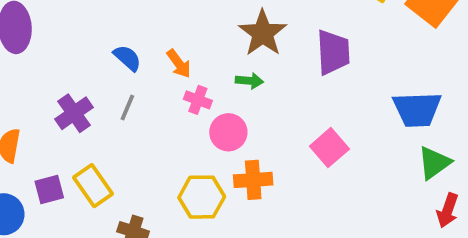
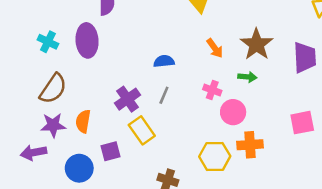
blue semicircle: (127, 58) -> (164, 61), turned -48
orange arrow: (179, 64) -> (215, 48), moved
pink square: (329, 148) -> (302, 123), turned 30
yellow rectangle: (93, 186) -> (142, 130), moved

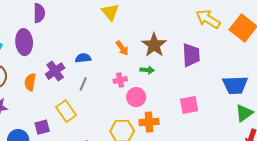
pink cross: (212, 90) -> (120, 80), turned -32
purple cross: (127, 99) -> (55, 71), moved
orange semicircle: (83, 121) -> (30, 82), moved

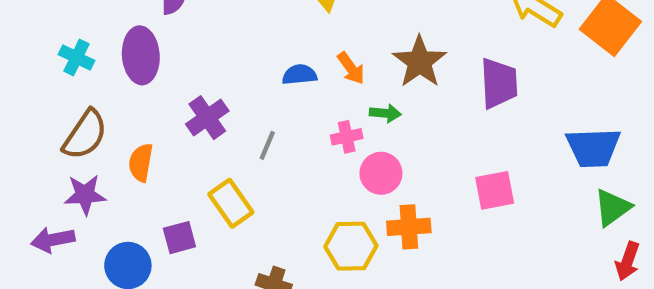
blue semicircle: (83, 58) -> (299, 75), moved
green arrow: (147, 70) -> (385, 113), moved
orange semicircle: (30, 82) -> (141, 163), moved

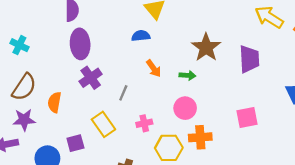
purple ellipse: (141, 55) -> (80, 44), moved
orange arrow: (351, 68) -> (154, 68), moved
blue semicircle: (299, 75) -> (141, 36), moved
pink cross: (347, 137) -> (144, 123), moved

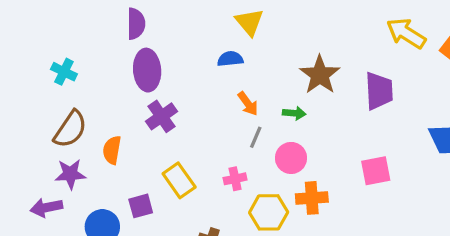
gray line: (123, 93) -> (256, 137), moved

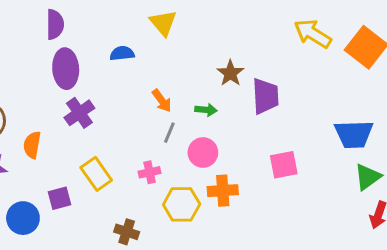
blue semicircle: (230, 59) -> (122, 53), moved
brown star: (320, 75) -> (230, 73), size x0.7
purple trapezoid: (379, 91) -> (265, 96), moved

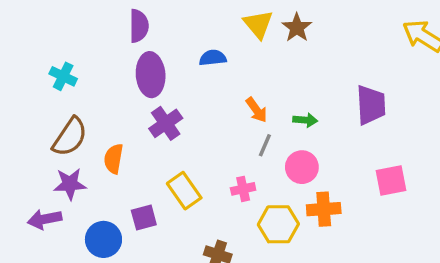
brown star: (230, 73) -> (297, 28), moved

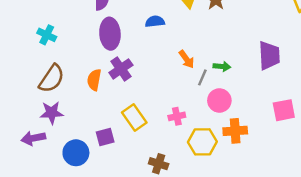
gray line: (265, 145) -> (202, 77), moved
orange semicircle: (114, 159) -> (94, 80), moved

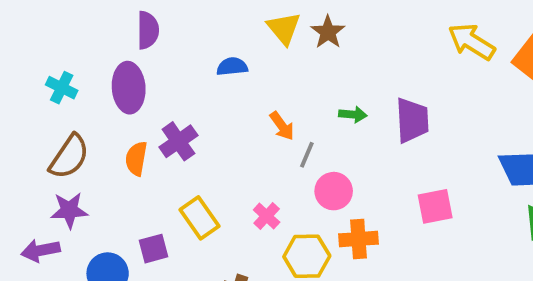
purple ellipse: (110, 34) -> (129, 88), moved
green arrow: (222, 66) -> (353, 114), moved
pink cross: (177, 116) -> (267, 216), turned -35

